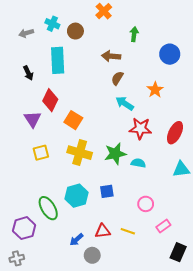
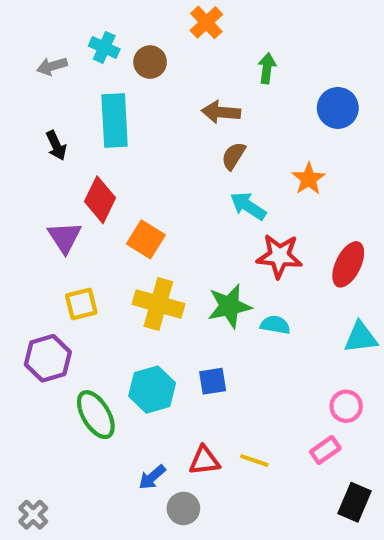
pink circle: (146, 204) -> (346, 406), moved
purple hexagon: (24, 228) -> (48, 358), moved
gray cross: (17, 258) -> (33, 515), turned -32

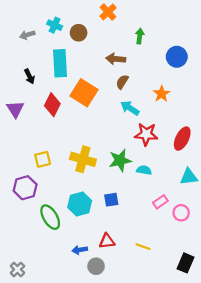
purple triangle: (65, 237) -> (15, 109), moved
orange square: (146, 239) -> (84, 93), moved, size x1.4
pink rectangle: (325, 450) -> (160, 202), moved
yellow line: (254, 460) -> (143, 247), moved
blue arrow: (152, 477) -> (80, 250), turned 32

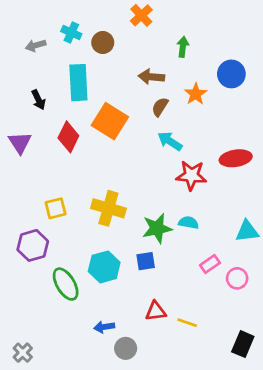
orange star: (161, 94) -> (196, 94), moved
red ellipse: (182, 139) -> (236, 158), moved, turned 55
green star: (120, 160) -> (157, 228), moved
red triangle: (107, 241) -> (156, 311), moved

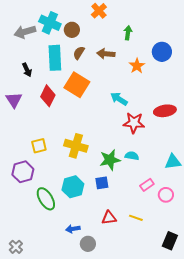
cyan cross: (71, 33) -> (50, 23), size x1.5
gray arrow: (36, 45) -> (25, 32), size x1.5
brown semicircle: (160, 107) -> (79, 53), moved
yellow line: (187, 323) -> (136, 218), moved

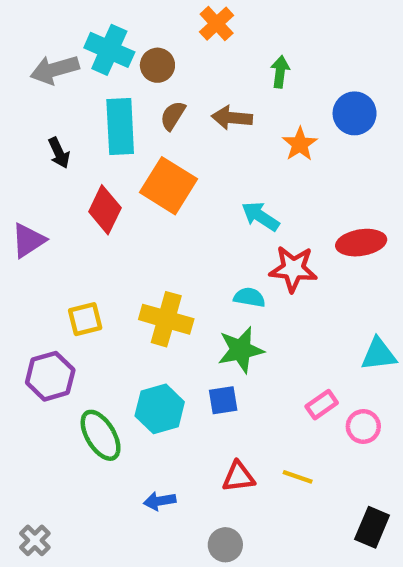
purple triangle: (14, 100) -> (28, 240), moved, turned 30
cyan semicircle: (132, 156) -> (249, 297), moved
gray circle: (88, 244) -> (225, 545), moved

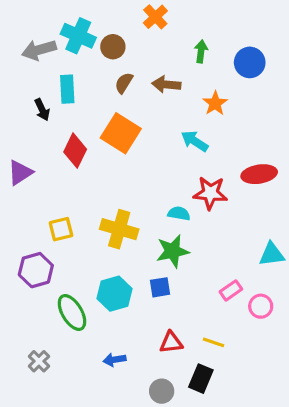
blue circle: (355, 113) -> (250, 62), moved
cyan rectangle: (120, 127) -> (67, 89), moved, size x0.7
cyan arrow: (260, 216) -> (195, 141), moved
black rectangle: (372, 527) -> (201, 379), moved
gray cross: (35, 540) -> (39, 361), moved

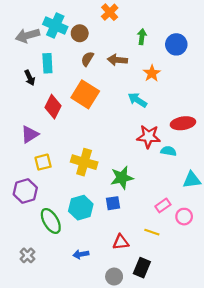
purple triangle: (20, 173) -> (30, 134), moved
cyan semicircle: (179, 213) -> (169, 151), moved
yellow line: (214, 342) -> (152, 232), moved

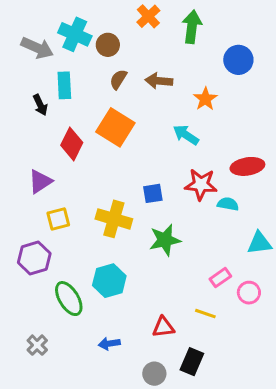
gray arrow: (27, 36) -> (37, 48), turned -140
green arrow: (142, 37) -> (192, 27), moved, size x1.5
blue square: (113, 203) -> (153, 193), moved

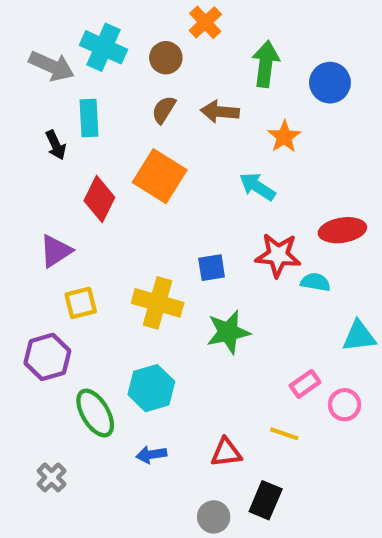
green arrow: (192, 27) -> (266, 64), moved
brown circle: (108, 45) -> (166, 58), moved
blue arrow: (109, 344) -> (151, 455), moved

